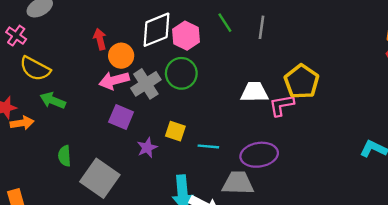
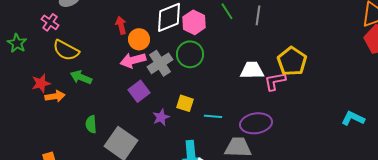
purple square: (121, 117) -> (139, 91), turned 30

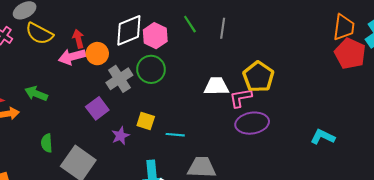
yellow semicircle: (66, 50) -> (39, 34), moved
pink arrow: (133, 60) -> (72, 57), moved
purple ellipse: (256, 123) -> (252, 123), moved

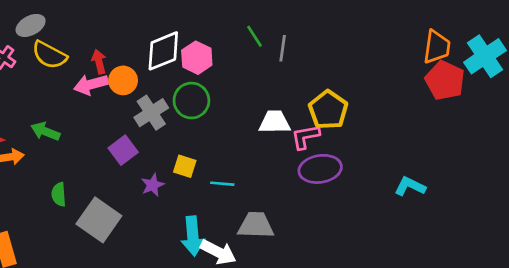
green line: (190, 24) -> (254, 36), moved

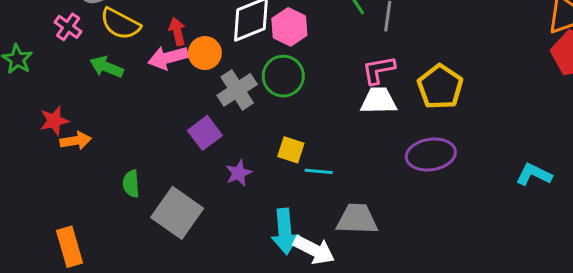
green arrow: (45, 131) -> (106, 67), moved
pink L-shape: (305, 137) -> (379, 70), moved
yellow square: (185, 166) -> (291, 150), moved

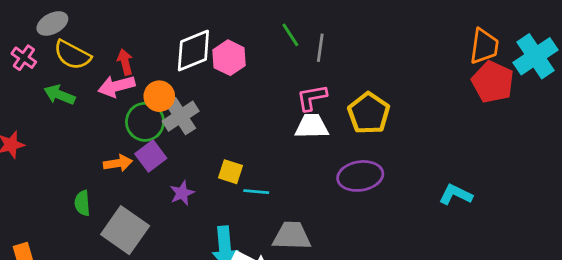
orange circle: (205, 53) -> (159, 96), moved
green circle: (283, 76) -> (145, 122), moved
orange arrow: (76, 141) -> (118, 163), moved

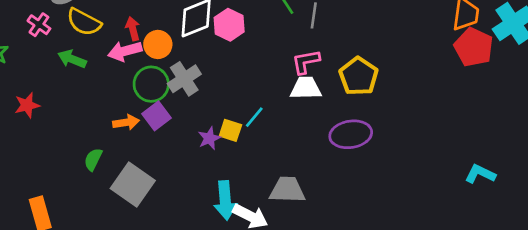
orange circle: (159, 96) -> (158, 44), moved
cyan line: (256, 192) -> (254, 117), moved, turned -55
purple star: (182, 193) -> (209, 138), moved
cyan L-shape: (456, 195) -> (480, 174), moved
green semicircle: (82, 203) -> (93, 159), turned 30

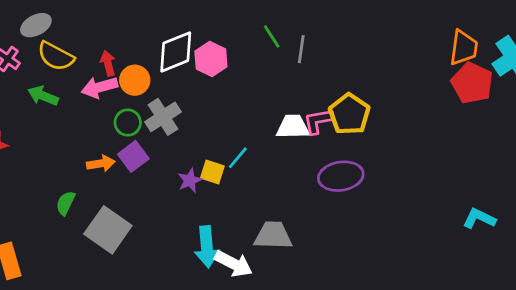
pink L-shape: (306, 62) -> (318, 121), moved
green circle: (151, 84) -> (128, 123), size x0.7

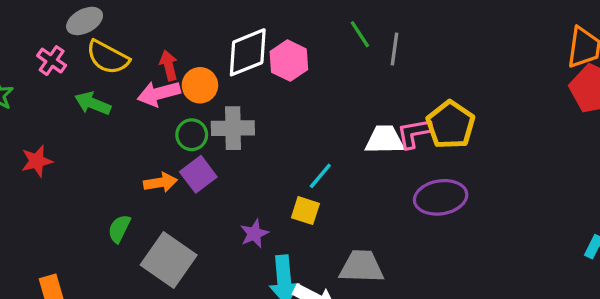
gray cross: (163, 117) -> (233, 128), turned 32
yellow square: (212, 172) -> (305, 211), moved
purple star: (190, 180) -> (254, 234), moved

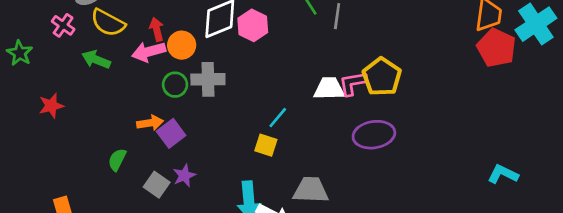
purple square: (198, 174) -> (171, 133), moved
purple star: (254, 234) -> (184, 176), moved
gray square: (169, 260) -> (157, 185), size x0.6

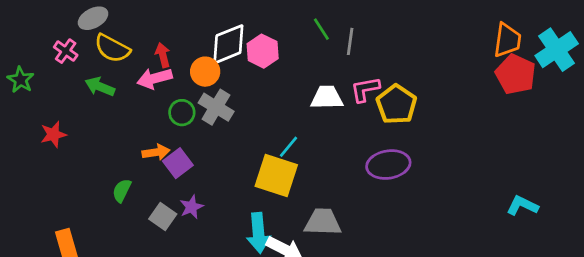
orange circle: (182, 45) -> (205, 72), moved
gray cross: (208, 79) -> (216, 107), turned 32
pink L-shape: (353, 83) -> (365, 89), moved
white trapezoid: (329, 89) -> (327, 98), moved
yellow square: (266, 145) -> (276, 175), size x1.8

